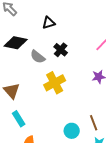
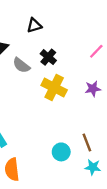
yellow cross: (55, 83) -> (54, 88), moved, turned -35

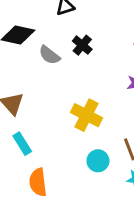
yellow cross: (54, 88) -> (87, 115), moved

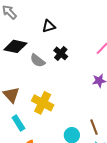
yellow cross: (87, 115) -> (43, 103), moved

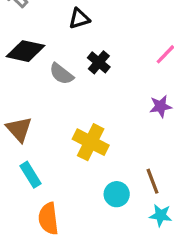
yellow cross: (43, 103) -> (91, 142), moved

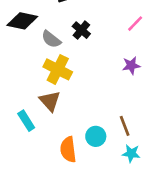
brown triangle: (19, 129) -> (50, 101), moved
yellow cross: (91, 142) -> (58, 69), moved
orange semicircle: (48, 219) -> (68, 149), moved

